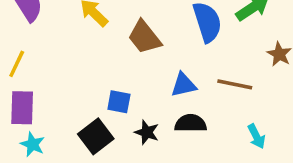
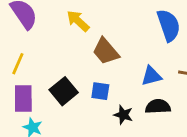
brown trapezoid: (144, 37) -> (106, 51), moved
black square: (96, 136) -> (64, 91), moved

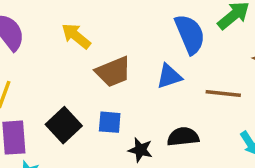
brown trapezoid: (106, 51) -> (113, 72), turned -68
blue triangle: (151, 76) -> (169, 76), moved

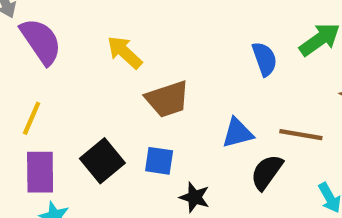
blue semicircle: (190, 34) -> (265, 59), size x0.7
blue triangle: (169, 76) -> (238, 133), moved
black semicircle: (183, 137) -> (267, 172), moved, turned -52

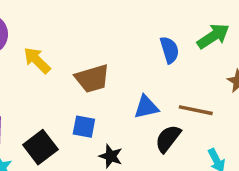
yellow arrow: (125, 52) -> (37, 60), moved
black square: (102, 161) -> (40, 147), moved

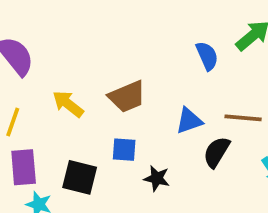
yellow arrow: (37, 60) -> (68, 104), moved
black square: (40, 147) -> (80, 177), turned -32

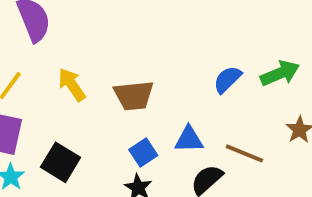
blue semicircle: (207, 56) -> (227, 79), turned -128
blue square: (124, 150) -> (143, 153), moved, turned 35

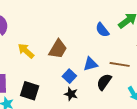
blue semicircle: (227, 79) -> (102, 30), turned -70
brown trapezoid: (134, 96) -> (58, 49), turned -40

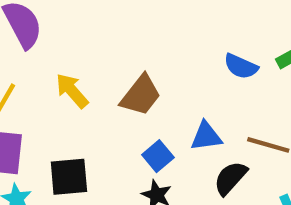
blue semicircle: (102, 30) -> (241, 66), turned -35
black square: (30, 91) -> (69, 177), turned -30

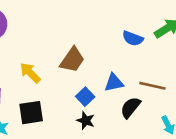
yellow arrow: (72, 91) -> (30, 73), moved

